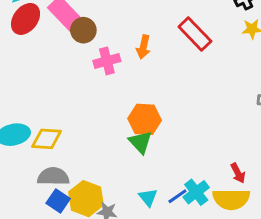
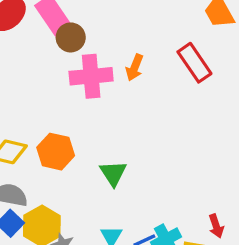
pink cross: (107, 61) -> (91, 76), size x1.4
orange hexagon: (145, 119) -> (56, 152), moved

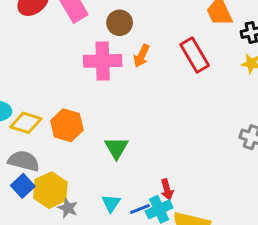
brown circle: (71, 37) -> (120, 23), moved
red arrow: (216, 226) -> (167, 189), moved

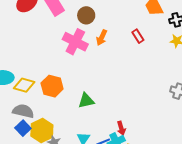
red rectangle: (195, 55) -> (138, 36), size x0.6
pink cross: (103, 61) -> (75, 42), turned 30
green triangle: (116, 148) -> (86, 101), turned 48

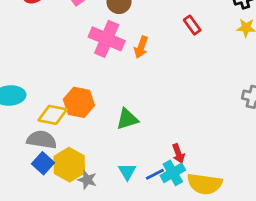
orange arrow: (102, 38) -> (141, 47), moved
yellow diamond: (24, 85) -> (53, 115), moved

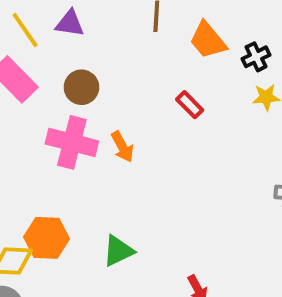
orange arrow: (141, 47) -> (122, 147), turned -40

